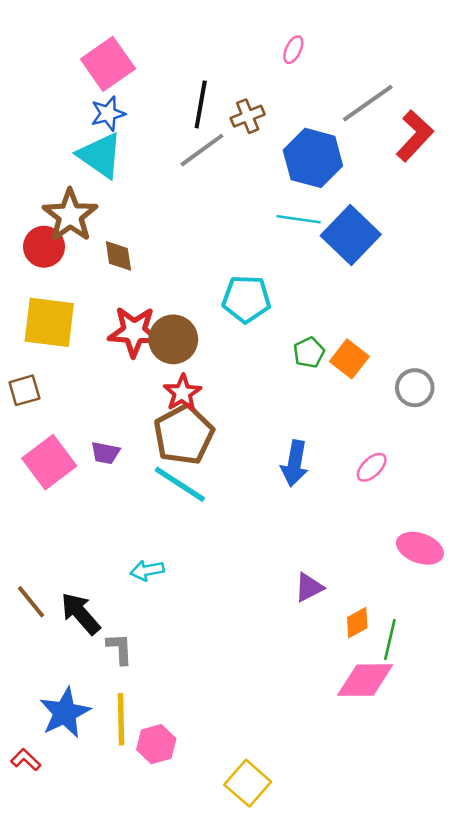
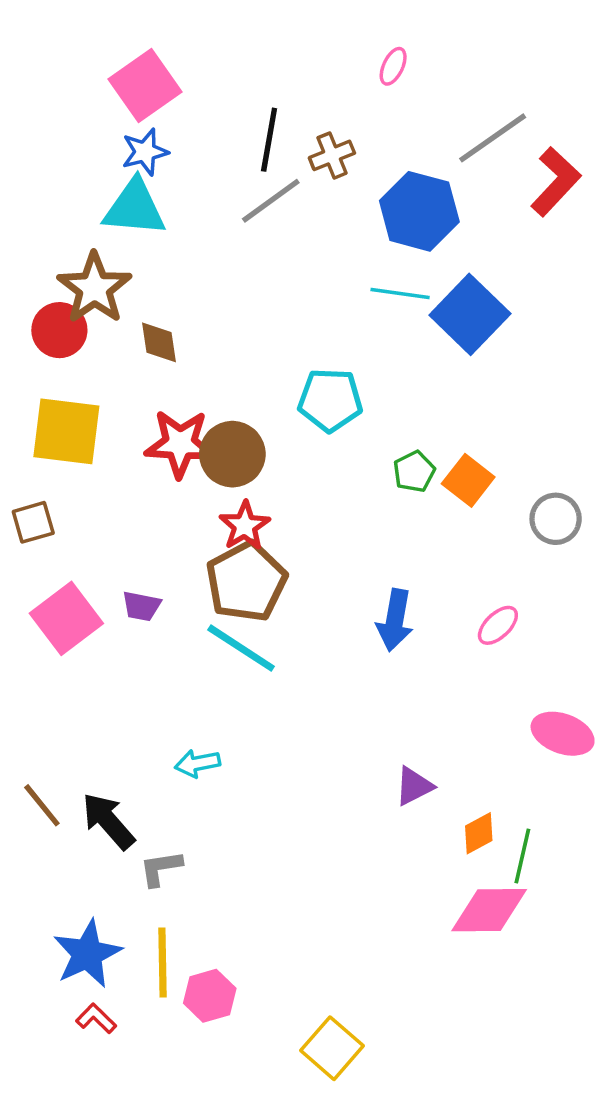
cyan triangle: (100, 155) -> (135, 208), turned -30
gray L-shape: (120, 649) -> (161, 868), turned -96
red L-shape: (26, 760) -> (96, 1018), moved

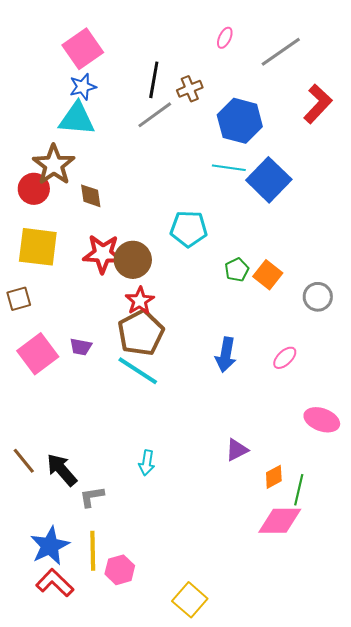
gray line: (493, 138) -> (281, 52), moved
cyan arrow: (197, 763) -> (147, 463), moved, turned -70
red L-shape: (96, 1018) -> (55, 583), size x1.6

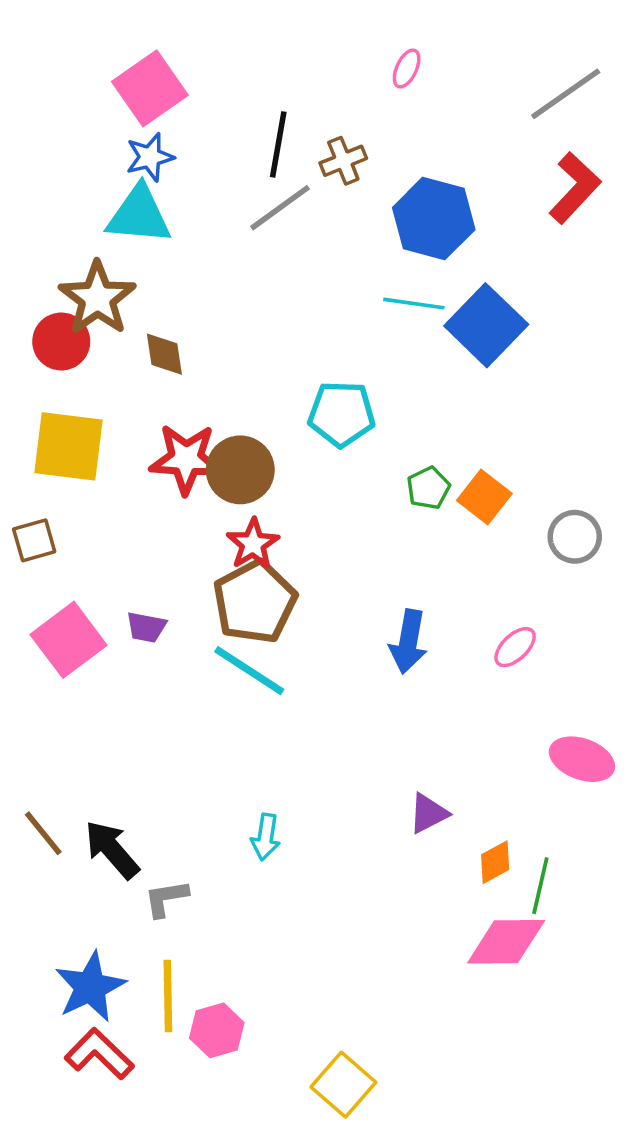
gray line: (281, 52) -> (566, 94), moved

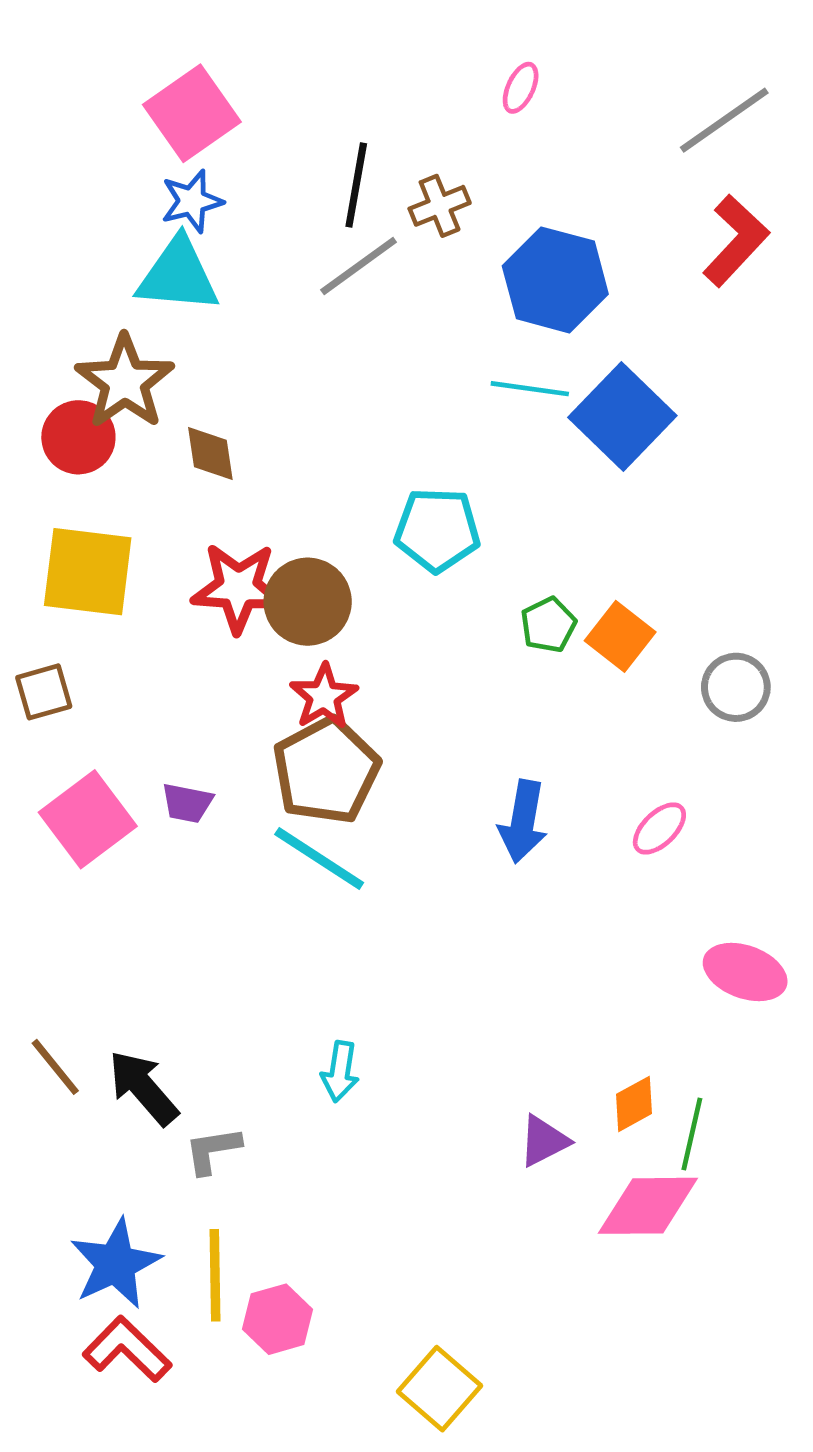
purple triangle: (428, 813) -> (544, 1141), moved

